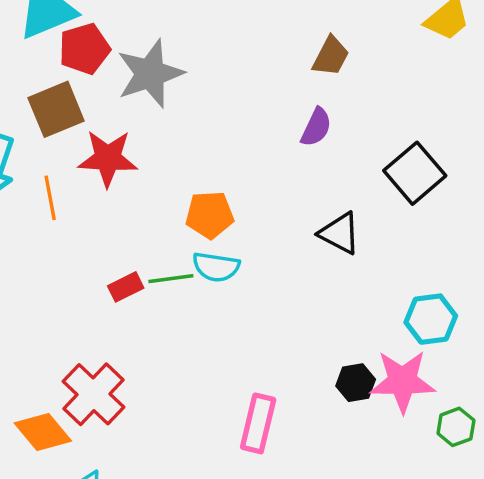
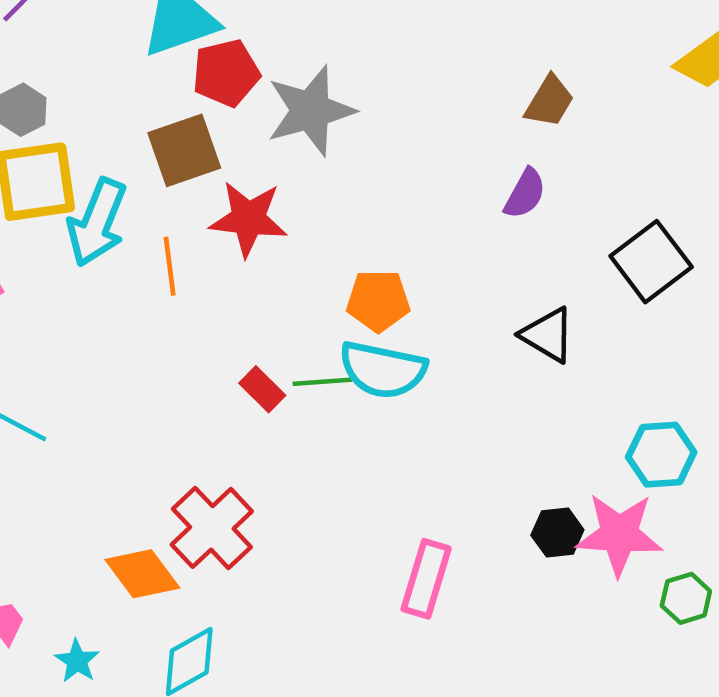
cyan semicircle: (216, 267) -> (383, 370), size x1.4
red rectangle: (126, 287) -> (262, 389), turned 68

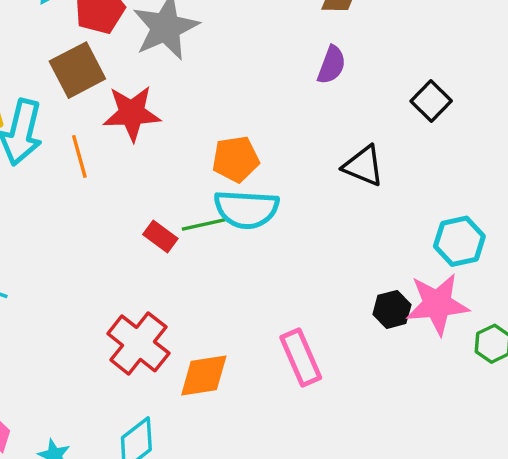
black square: (651, 262) -> (431, 101), size x0.7
orange diamond: (142, 574) -> (204, 375), moved, turned -54
pink rectangle: (426, 579) -> (301, 358), turned -32

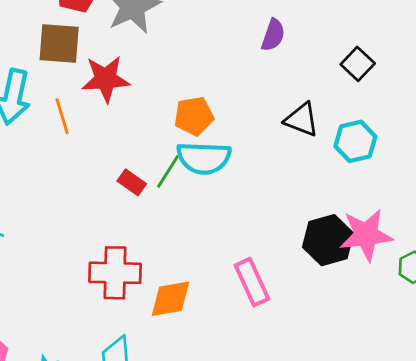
brown square: (77, 70) -> (59, 44), turned 33
green line: (204, 224) -> (168, 172), turned -44
cyan hexagon: (459, 241) -> (355, 141), moved
black hexagon: (392, 309) -> (328, 240), size x1.6
red cross: (138, 343) -> (115, 273), turned -36

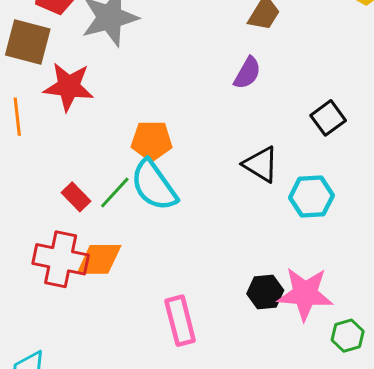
cyan semicircle: (204, 158) -> (154, 185), turned 42
black hexagon: (328, 240) -> (265, 292), size x0.7
red cross: (115, 273) -> (61, 259), moved
orange diamond: (171, 299) -> (99, 259), moved

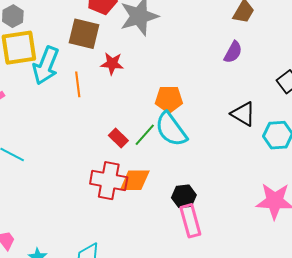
red star: (69, 87) -> (112, 64), size x0.7
black hexagon: (265, 292) -> (184, 196), moved

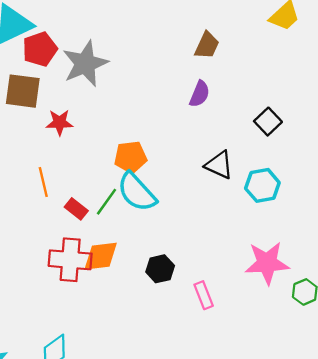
orange line: (78, 84) -> (43, 182), moved
pink rectangle: (190, 221) -> (204, 295), moved, size x0.7

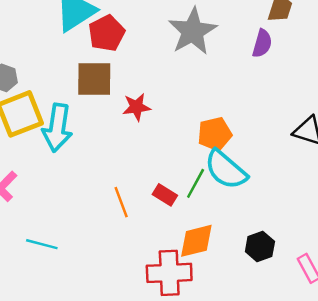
gray star: (85, 64) -> (193, 31), moved
purple semicircle: (200, 94) -> (262, 43), moved
orange line: (43, 182) -> (121, 202), moved
red cross: (70, 260) -> (169, 273), moved

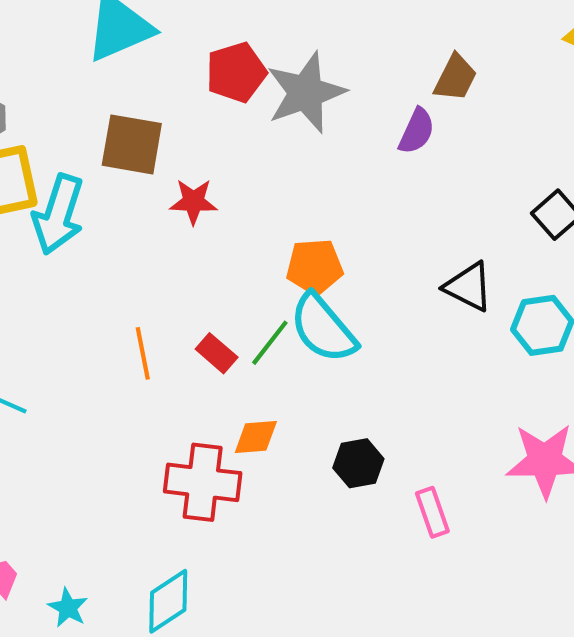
red pentagon: (107, 33) -> (236, 72), moved
orange diamond: (196, 241) -> (256, 437), size x0.7

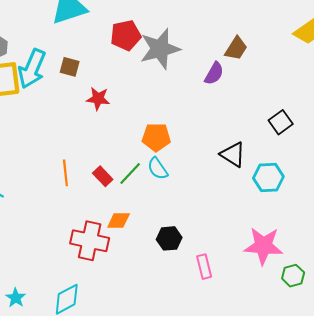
brown square: (132, 144) -> (70, 67), size x0.6
cyan arrow: (58, 214) -> (32, 69), moved
cyan semicircle: (323, 328) -> (158, 169), size x0.6

